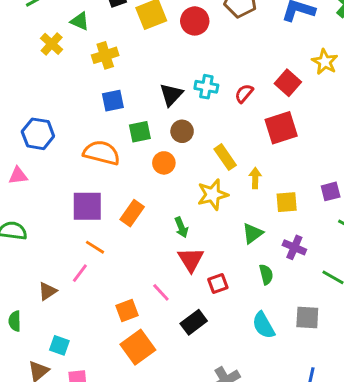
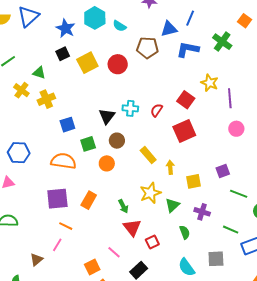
yellow cross: (105, 55) -> (46, 99), moved
yellow star: (213, 195) -> (150, 193), moved

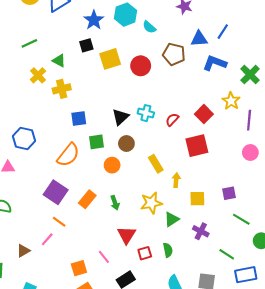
green cross: (222, 42) -> (250, 75), moved
orange semicircle: (63, 161) -> (68, 155), turned 110
purple square: (57, 199) -> (56, 192), turned 30
green arrow: (123, 206) -> (115, 203), moved
green semicircle: (185, 232) -> (168, 250), moved

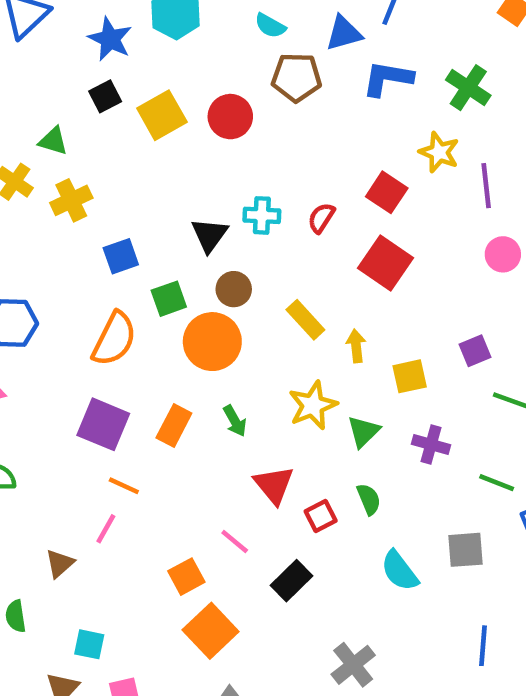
cyan semicircle: (149, 27) -> (270, 26), moved
red square: (197, 146) -> (386, 263), turned -30
orange circle: (112, 165) -> (212, 342), size x1.6

